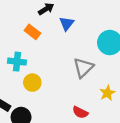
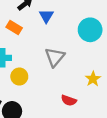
gray triangle: (83, 68) -> (55, 57), moved

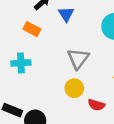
yellow circle: (19, 77) -> (74, 88), moved

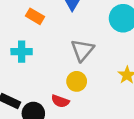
red semicircle: (96, 105) -> (60, 101), moved

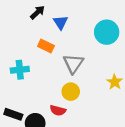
orange rectangle: (35, 16) -> (46, 46), moved

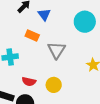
yellow circle: (71, 92) -> (54, 85), moved
red semicircle: (58, 110) -> (29, 81), moved

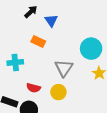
cyan circle: (85, 22) -> (91, 49), moved
gray triangle: (57, 50) -> (64, 68), moved

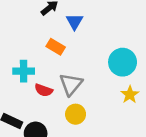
gray triangle: (64, 68) -> (71, 84), moved
red semicircle: (33, 88) -> (44, 90), moved

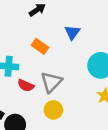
blue triangle: (75, 22) -> (72, 32), moved

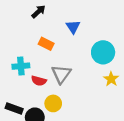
yellow circle: (53, 110) -> (53, 103), moved

